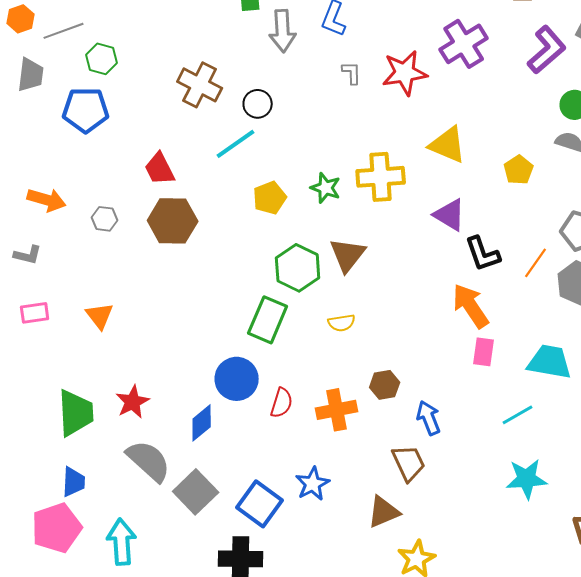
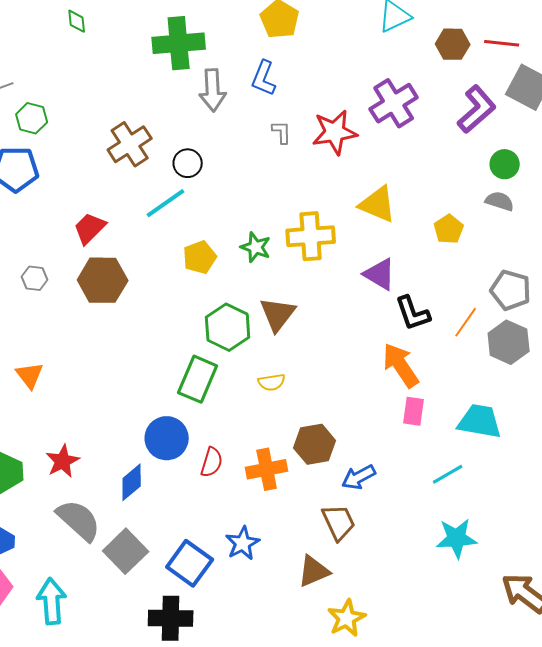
brown cross: (200, 85) -> (130, 144), turned 30
red trapezoid: (160, 169) -> (90, 228), turned 72
brown hexagon: (385, 385) -> (315, 444), size x1.4
blue arrow: (429, 418) -> (359, 477), turned -96

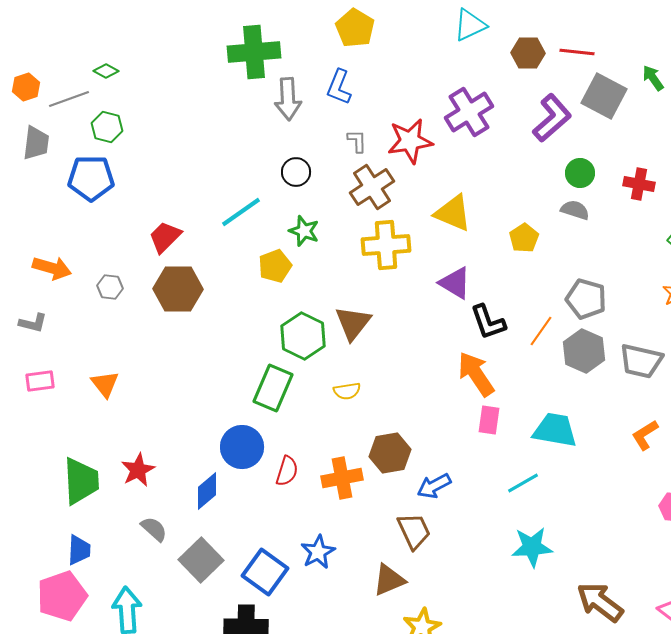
green diamond: (77, 21) -> (106, 71), moved, turned -55
brown cross: (130, 144) -> (372, 187), moved
black circle: (188, 163) -> (296, 172), moved
green star: (256, 247) -> (304, 231), moved
gray semicircle: (79, 520) -> (154, 529), size x0.6

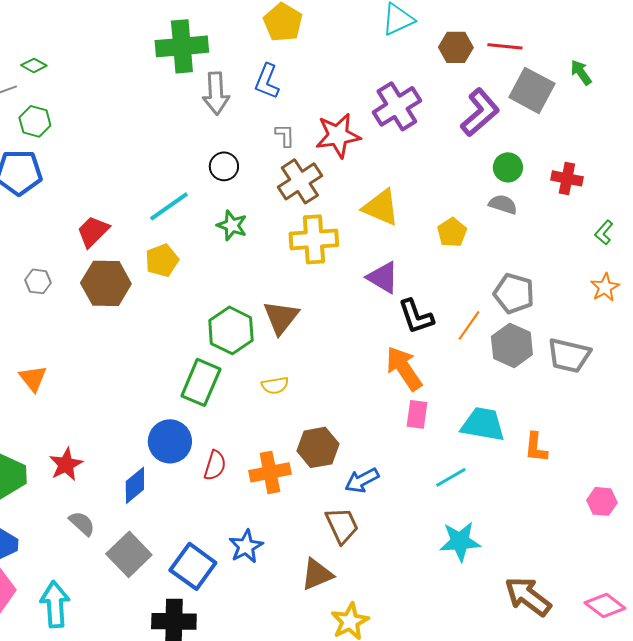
yellow pentagon: (275, 266) -> (162, 260), moved
orange L-shape: (645, 435) -> (536, 447), moved, turned -52

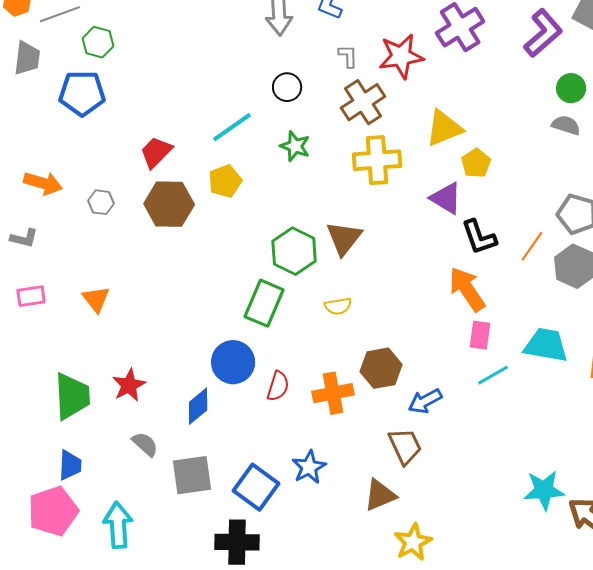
yellow triangle: (381, 207) -> (444, 128), turned -45
yellow pentagon: (452, 232) -> (476, 163), moved
cyan line: (451, 477) -> (493, 375), moved
cyan star: (460, 541) -> (544, 490), moved
gray square: (129, 554) -> (192, 475), turned 36

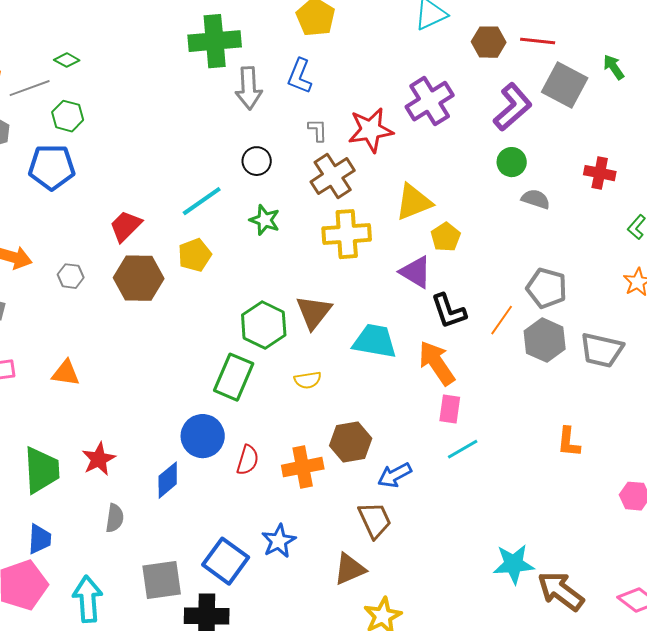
green circle: (571, 88) -> (512, 162), moved
orange triangle: (96, 299) -> (66, 373), turned -44
cyan trapezoid: (546, 345) -> (375, 341), moved
gray semicircle: (145, 444) -> (115, 518), turned 56
gray square: (192, 475) -> (162, 580), moved

